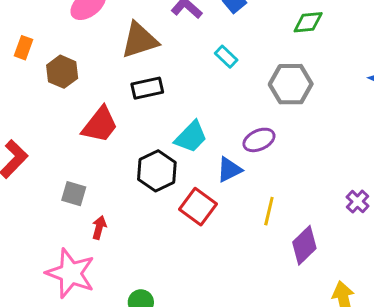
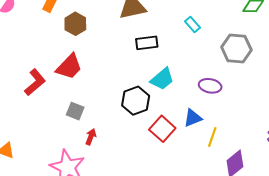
black rectangle: (147, 88) -> (147, 43), moved
red trapezoid: (100, 125) -> (69, 67), moved
purple ellipse: (259, 140) -> (210, 86), turned 30
blue triangle: (229, 170) -> (193, 118), moved

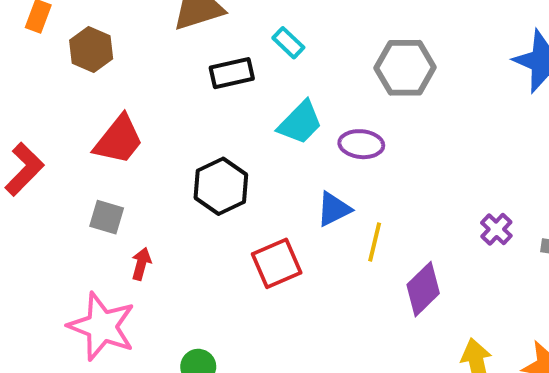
cyan rectangle: (193, 25) -> (288, 43), moved
red trapezoid: (69, 67) -> (119, 140), moved
cyan trapezoid: (162, 79) -> (300, 123), moved
red square: (162, 129) -> (277, 263), moved, turned 30

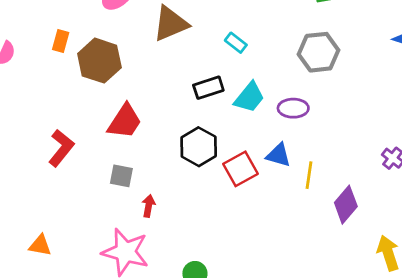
brown hexagon: (91, 50) -> (99, 61), size x1.4
black rectangle: (232, 73) -> (208, 88), moved
blue triangle: (334, 209) -> (278, 155), turned 48
red square: (277, 263) -> (240, 169), moved

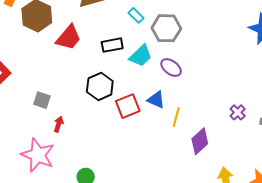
gray hexagon: (318, 52) -> (166, 28), moved
purple ellipse: (293, 108) -> (171, 68), turned 30
red trapezoid: (125, 121) -> (69, 38), moved

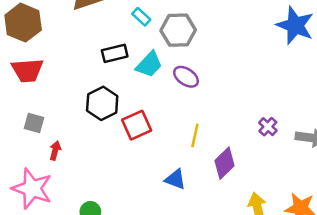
red trapezoid: (69, 38) -> (27, 70), moved, turned 48
blue triangle: (156, 100) -> (175, 179), moved

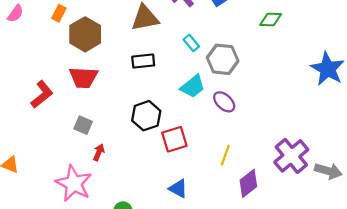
black rectangle: (115, 53) -> (143, 61), moved
purple cross: (268, 127) -> (291, 156), size x2.0
blue triangle: (175, 179) -> (178, 189), moved

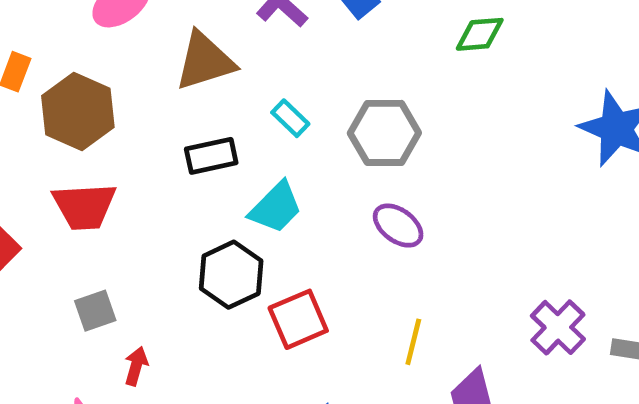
cyan rectangle: (191, 43) -> (290, 118), moved
cyan trapezoid: (193, 87) -> (276, 208), moved
gray square: (83, 125) -> (95, 311), turned -36
purple cross: (291, 156) -> (558, 327), size x0.7

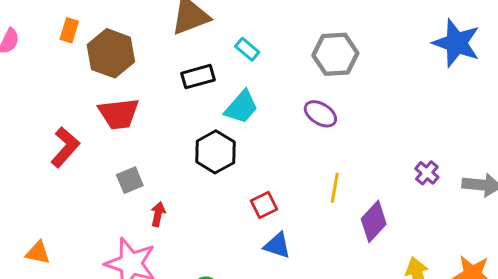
gray hexagon: (384, 133) -> (335, 54), moved
red square: (298, 319) -> (264, 205), moved, size x0.7
purple cross: (558, 327) -> (427, 173), size x0.7

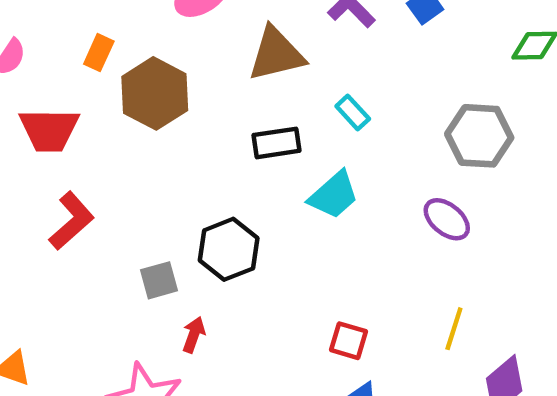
red trapezoid: (119, 114) -> (49, 130), moved
black hexagon: (215, 152) -> (229, 249), moved
red square: (264, 205) -> (348, 341), turned 36

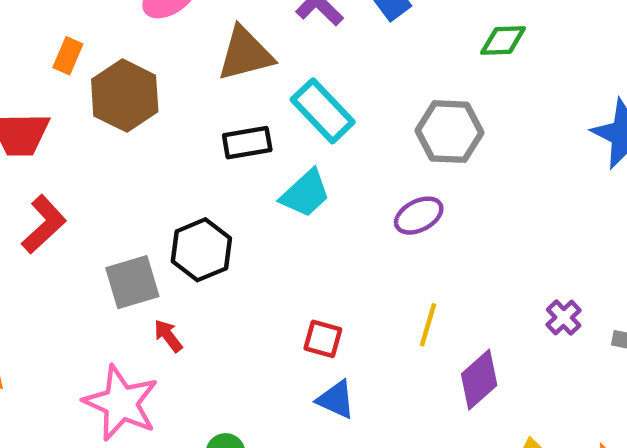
cyan rectangle: (353, 113) -> (323, 111), size x1.8
purple ellipse: (447, 219) -> (419, 216), turned -66
gray square: (159, 280) -> (132, 282), size x1.4
red arrow: (194, 335) -> (168, 336), turned -56

